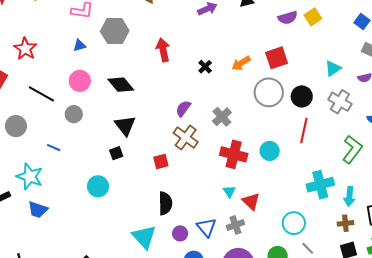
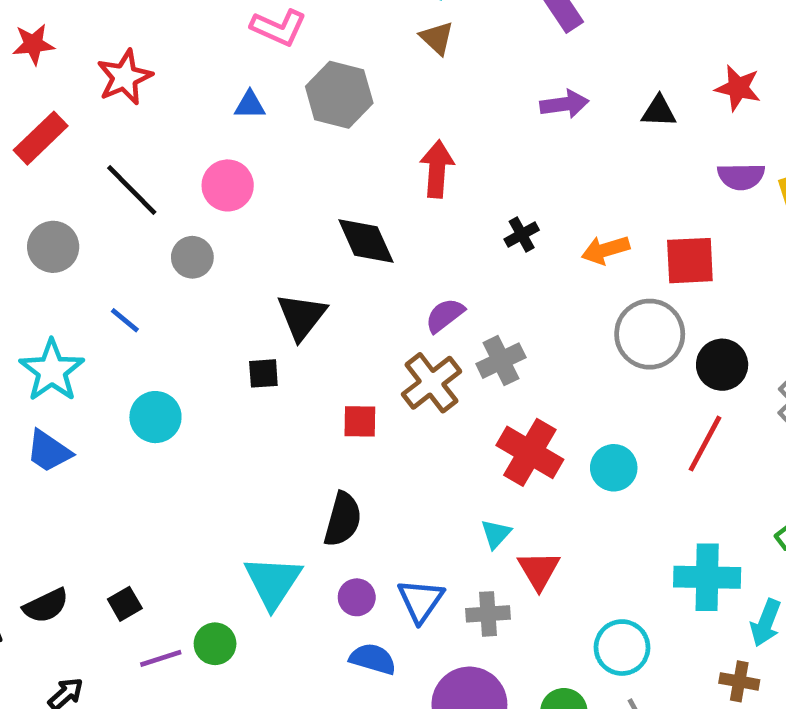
black diamond: (121, 85) -> (366, 241), moved
gray cross: (222, 117) -> (501, 361), moved
cyan circle: (98, 186) -> (155, 417), moved

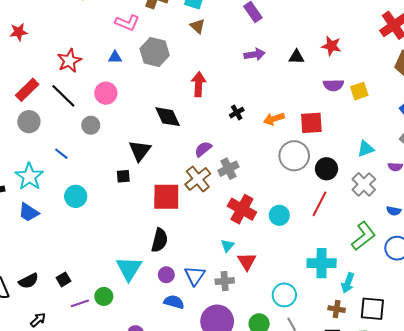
red star: (125, 77) -> (69, 61), moved
red rectangle: (41, 138) -> (27, 90), moved
red square: (360, 421) -> (166, 197), size x1.8

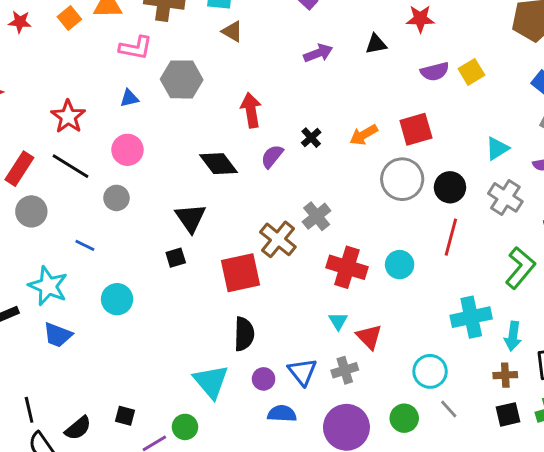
purple semicircle: (203, 149) -> (272, 156), moved
black square: (64, 279) -> (125, 416), turned -32

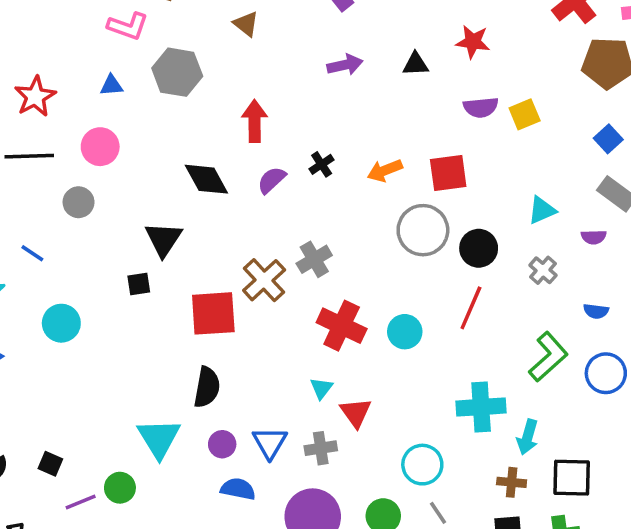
black line: (71, 166) -> (29, 156), turned -42
gray cross: (505, 197) -> (543, 270), size x0.7

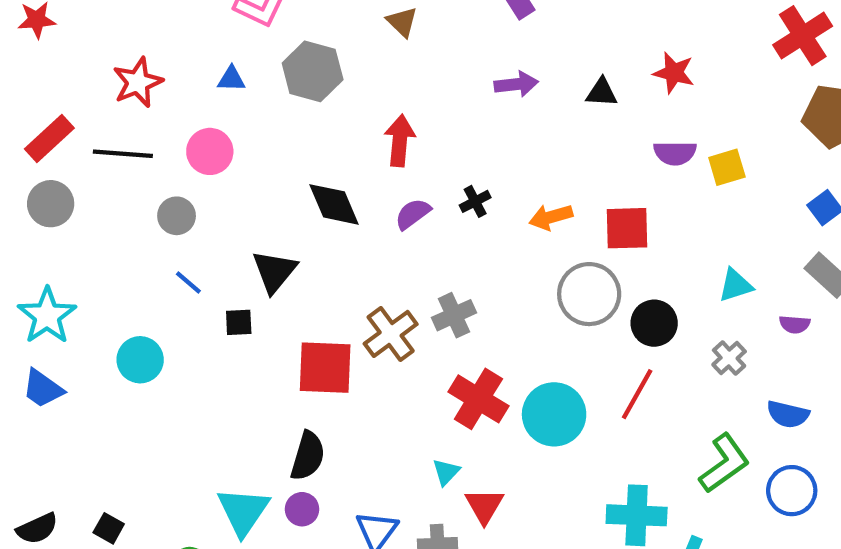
blue line: (32, 253) -> (188, 282), moved
blue semicircle: (596, 311) -> (788, 414), size x1.4
cyan circle: (405, 332) -> (554, 414), size x1.5
purple circle: (222, 444) -> (302, 509), moved

